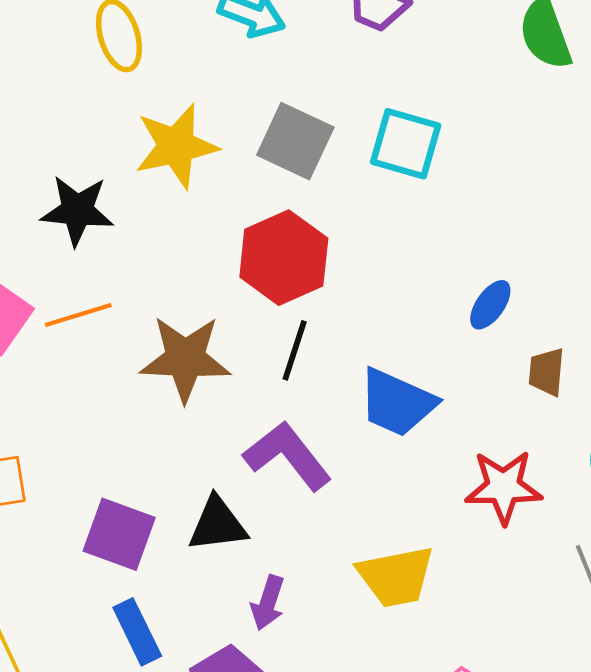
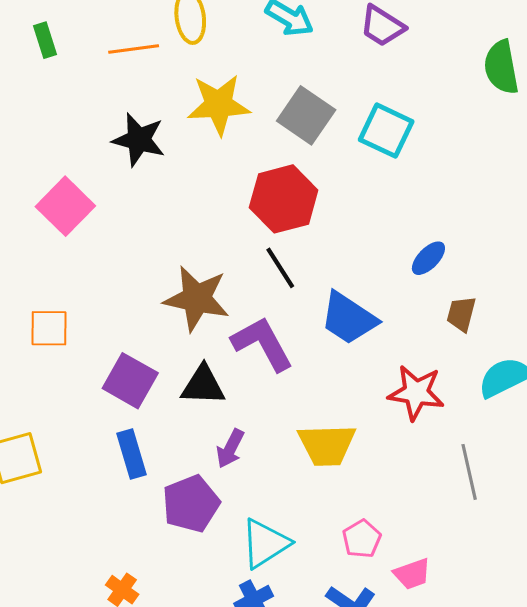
orange line: (78, 315) -> (134, 49), moved
black line: (295, 350) -> (280, 268), turned -60
brown star: (185, 359) -> (197, 299), moved

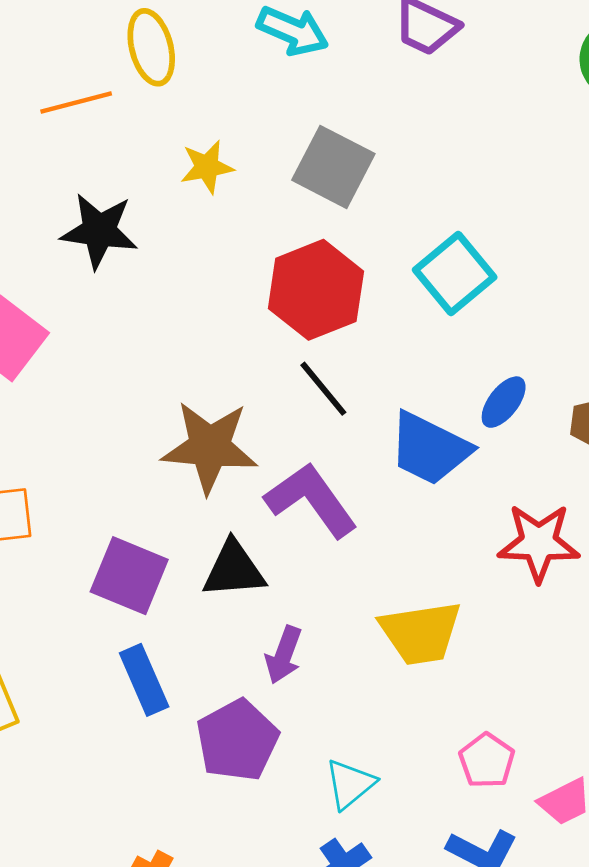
yellow star: (219, 105) -> (207, 167), size x0.6
cyan square: (386, 131) -> (455, 274), moved, turned 32
blue ellipse: (428, 258) -> (504, 402), moved
cyan triangle: (265, 544) -> (350, 784), size x0.7

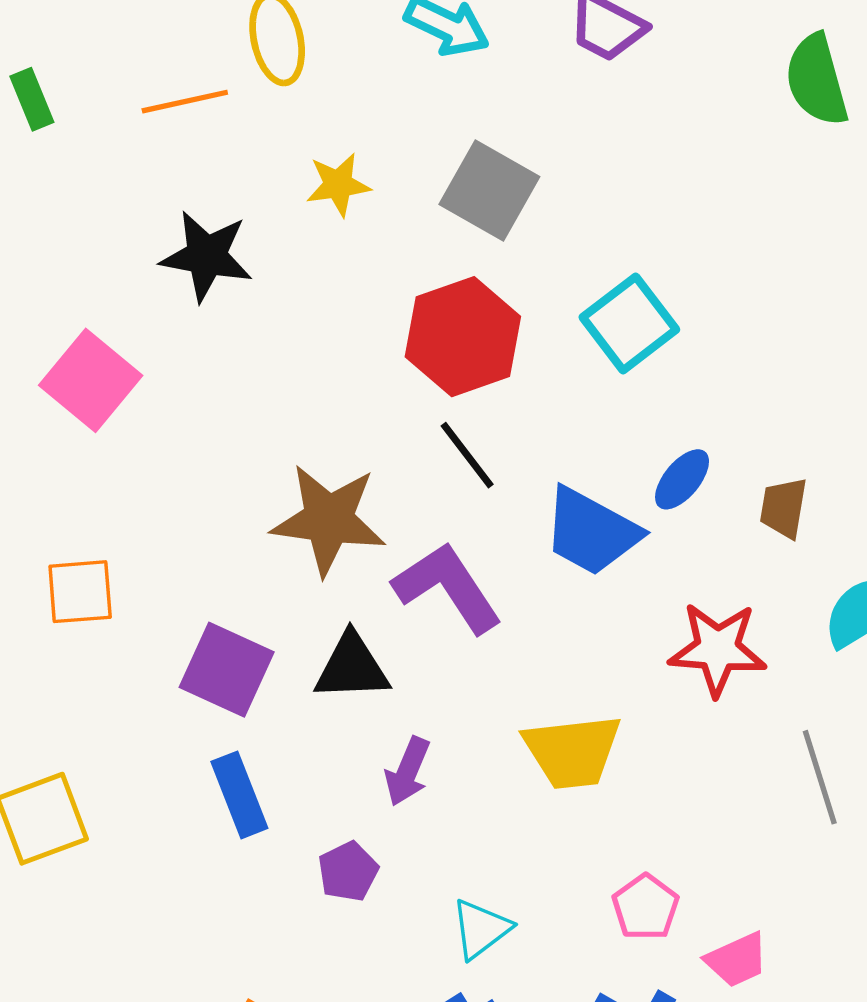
purple pentagon: (237, 740) -> (348, 871), size x0.6

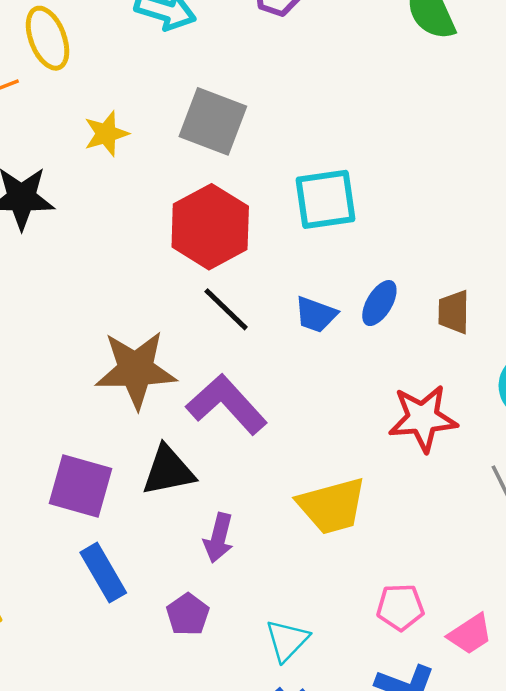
cyan square: (629, 323) -> (326, 199), turned 38
blue trapezoid: (591, 531) -> (316, 315), moved, size x0.6
pink pentagon: (645, 907) -> (400, 607), turned -30

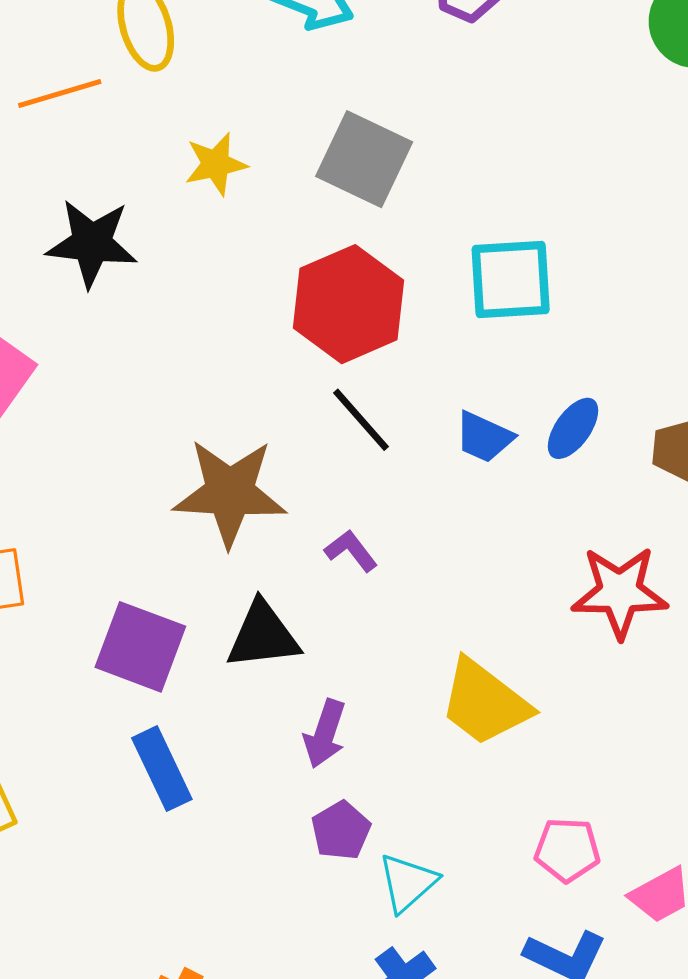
purple L-shape: (227, 404) -> (351, 551), size x0.5
yellow trapezoid: (332, 506) -> (485, 703), turned 48
purple pentagon: (188, 614) -> (341, 831), moved

